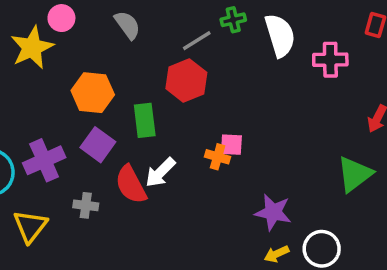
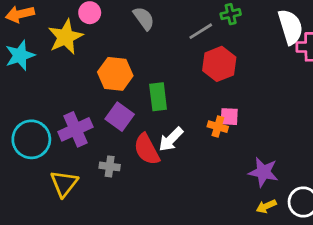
white semicircle: (280, 35) -> (290, 27), moved
red hexagon: (186, 80) -> (219, 64), moved

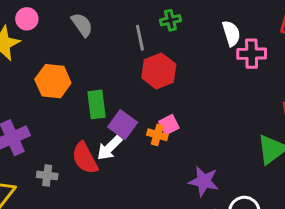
white semicircle: (290, 27) -> (231, 33), size x0.7
gray line: (201, 31) -> (140, 38), turned -70
purple square: (120, 117) -> (123, 125), moved
pink square: (229, 117) -> (169, 125), turned -30

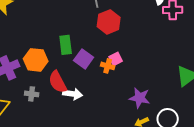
orange hexagon: (53, 81) -> (36, 60), moved
white arrow: (110, 148) -> (73, 94), moved, turned -126

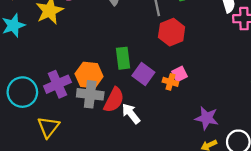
red semicircle: (58, 82) -> (114, 100), turned -125
gray cross: (32, 94) -> (90, 94), moved, size x1.6
white arrow: (73, 94) -> (131, 114), turned -138

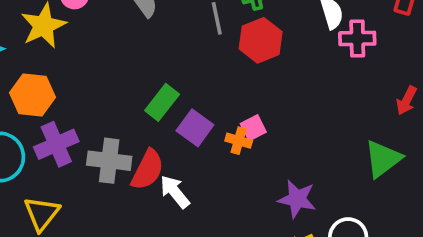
red hexagon: (172, 32) -> (261, 40), moved
green rectangle: (123, 58) -> (162, 102), turned 45
orange hexagon: (89, 75) -> (33, 95), moved

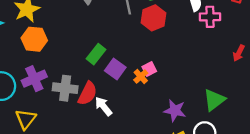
orange hexagon: (33, 95) -> (34, 39), moved
orange cross: (239, 141) -> (141, 76), turned 32
green triangle: (383, 159) -> (214, 100), moved

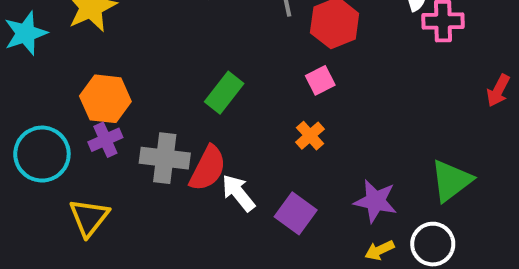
orange hexagon: (34, 39) -> (105, 99), moved
purple square: (115, 69) -> (296, 213), moved
pink square: (149, 69) -> (320, 80), moved
purple cross: (34, 79) -> (105, 140), size x0.7

